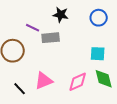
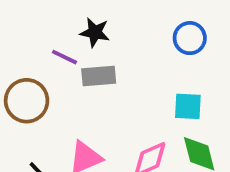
black star: (61, 15) -> (95, 32), moved

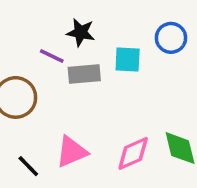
cyan square: (188, 106) -> (128, 60), moved

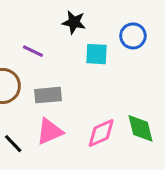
black star: (81, 32) -> (74, 22), moved
gray rectangle: (84, 74) -> (48, 95), moved

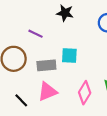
cyan square: (97, 54) -> (69, 55), moved
pink diamond: (101, 133) -> (85, 93), turned -35

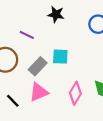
gray rectangle: (46, 65) -> (38, 66), turned -42

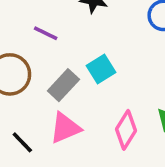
cyan square: (60, 57) -> (101, 69), turned -35

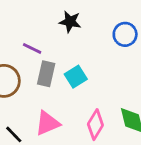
gray rectangle: (63, 85) -> (46, 74), moved, turned -30

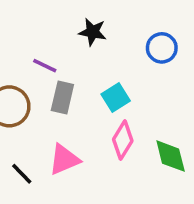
cyan square: (76, 77) -> (116, 98), moved
pink diamond: (95, 125) -> (123, 140), moved

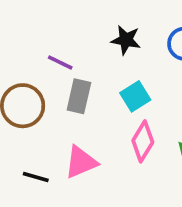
black star: (93, 32) -> (126, 40), moved
black line: (22, 174) -> (36, 177), turned -30

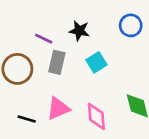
black star: (126, 40) -> (79, 31), moved
pink diamond: (143, 141) -> (96, 116), moved, turned -36

